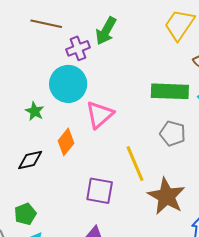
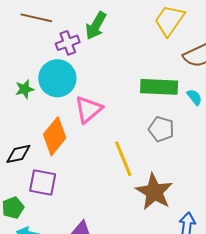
green star: (35, 111) -> (25, 89), moved, turned 30
orange diamond: (66, 142) -> (55, 136), size x1.4
purple square: (100, 191) -> (43, 183), moved

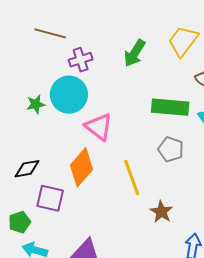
green arrow: (96, 26) -> (135, 53), moved
pink triangle: (88, 109) -> (99, 127), turned -44
orange diamond: (55, 136) -> (82, 167), moved
brown star: (154, 192) -> (161, 212), size x0.6

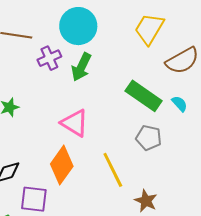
green arrow: (135, 53) -> (81, 67), moved
cyan circle: (69, 95) -> (78, 26), moved
green rectangle: (170, 107) -> (144, 96), turned 36

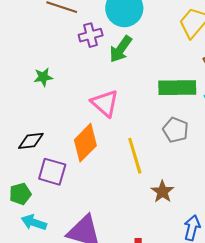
green rectangle: (144, 96) -> (177, 88), turned -45

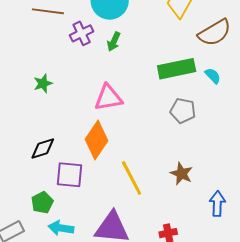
green arrow: (121, 49) -> (114, 41), size x0.7
pink triangle: (105, 103) -> (108, 98), turned -40
yellow line: (135, 156) -> (132, 178), moved

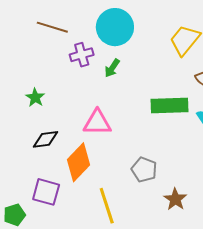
green star: (43, 83) -> (35, 98), turned -30
gray pentagon: (183, 111) -> (144, 170), moved
black diamond: (43, 149) -> (45, 139), moved
brown star: (181, 174) -> (175, 199), moved

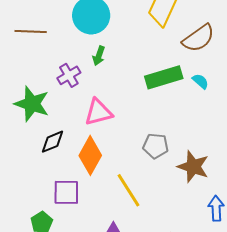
purple cross: (82, 55) -> (69, 75), moved
green star: (35, 98) -> (32, 104), size x1.8
brown star: (175, 199) -> (193, 167), size x1.4

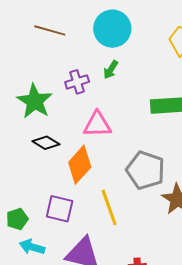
black diamond: (52, 142) -> (46, 143), turned 40
gray pentagon: (156, 146) -> (145, 170), size x1.5
purple square: (66, 192) -> (60, 209), moved

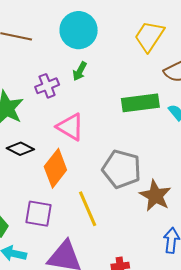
pink triangle: (97, 124) -> (70, 127), turned 36

